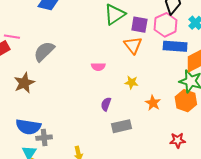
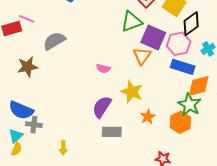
purple square: (139, 25) -> (153, 37), size x1.4
yellow star: (131, 82) -> (132, 92), size x1.6
purple semicircle: (106, 104) -> (102, 107), size x1.6

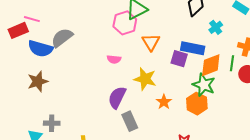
purple square: (153, 37) -> (179, 59), moved, size x0.7
pink hexagon: (179, 44) -> (125, 23), moved
brown star: (28, 67) -> (38, 81), moved
blue semicircle: (21, 110) -> (40, 49), moved
gray rectangle: (112, 132) -> (130, 121), turned 72

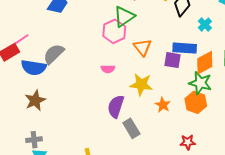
pink line: (32, 19) -> (21, 39), turned -42
gray cross: (52, 123) -> (34, 140), moved

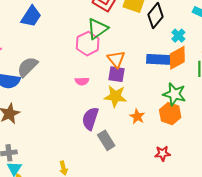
purple square: (172, 60) -> (116, 74), moved
orange diamond: (205, 63) -> (177, 58), moved

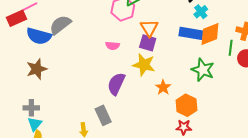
cyan cross: (178, 36) -> (201, 12), moved
orange hexagon: (170, 114) -> (187, 105), moved
gray rectangle: (106, 140) -> (103, 115), moved

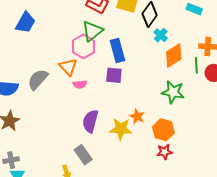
gray semicircle: (60, 25) -> (38, 79), moved
orange triangle: (149, 28) -> (68, 67), moved
blue rectangle: (191, 33) -> (117, 51), moved, turned 75
yellow star: (144, 65) -> (121, 129), moved

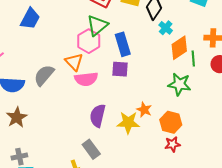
green line: (196, 65) -> (193, 59), moved
pink semicircle: (80, 84) -> (86, 79), size x1.6

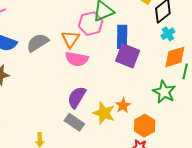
purple square: (120, 69) -> (128, 56), moved, size x1.4
gray rectangle: (91, 149) -> (74, 122), moved, turned -36

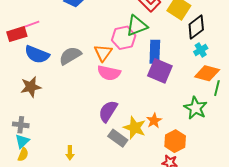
orange diamond: (175, 57) -> (207, 73), turned 30
gray rectangle: (74, 122) -> (118, 138), moved

